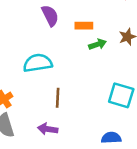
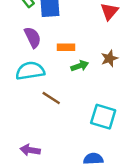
cyan semicircle: (38, 63) -> (30, 71), moved
brown line: (58, 98) -> (51, 98), moved, turned -60

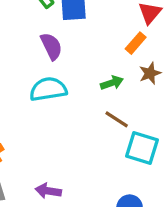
orange rectangle: (66, 47) -> (136, 43), moved, turned -49
brown line: (51, 98) -> (117, 119), moved

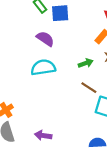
purple semicircle: (51, 46) -> (45, 39), turned -30

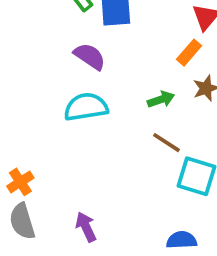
purple arrow: (43, 135) -> (86, 227), turned 56

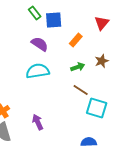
orange rectangle: (189, 53) -> (76, 40), moved
purple arrow: (86, 227) -> (38, 122), moved

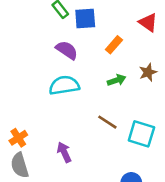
red triangle: (102, 23) -> (148, 23), turned -35
brown line: (81, 90) -> (107, 122), moved

